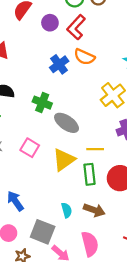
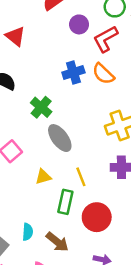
yellow line: (95, 149) -> (81, 177), turned 49
yellow triangle: (64, 160) -> (43, 177), size x0.6

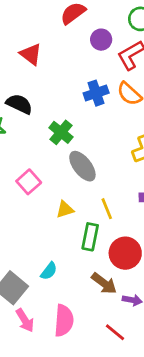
cyan semicircle: (28, 232) -> (49, 271), turned 35
brown arrow: (57, 242) -> (104, 283), moved

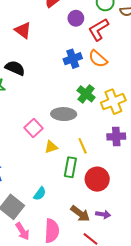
green cross: (61, 132) -> (86, 94), moved
gray ellipse: (82, 166) -> (64, 114), turned -50
pink square: (29, 182) -> (34, 128), moved
brown arrow: (104, 283) -> (80, 214), moved

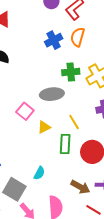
orange semicircle: (98, 59) -> (78, 37), turned 72
green cross: (86, 94) -> (71, 72), turned -36

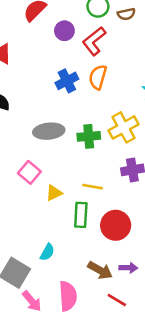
green cross: (71, 72) -> (89, 136), moved
gray ellipse: (52, 94) -> (49, 131), moved
yellow line: (74, 122) -> (92, 187), turned -49

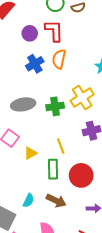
purple circle: (64, 31) -> (30, 33), moved
red L-shape: (94, 41) -> (54, 31), turned 130
yellow line: (92, 187) -> (61, 146), turned 63
brown arrow: (100, 270) -> (56, 201), moved

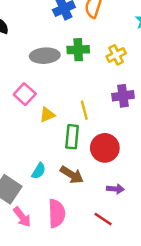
yellow cross: (82, 97) -> (116, 55), size x0.7
green cross: (55, 106) -> (78, 50), moved

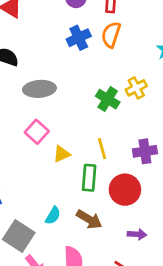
green cross: (78, 50) -> (108, 99), moved, turned 35
gray ellipse: (45, 56) -> (39, 89), moved
purple cross: (123, 96) -> (145, 151), moved

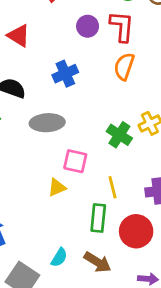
blue cross: (79, 38) -> (65, 74), moved
pink square: (37, 132) -> (75, 161), moved, turned -30
yellow triangle: (62, 154) -> (57, 187), moved

